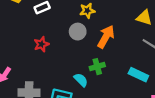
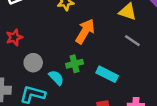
gray circle: (78, 32) -> (33, 63), moved
cyan rectangle: (138, 75) -> (107, 74), moved

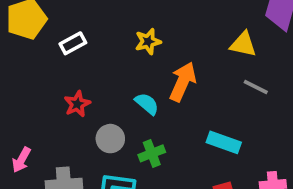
green cross: (75, 64) -> (152, 153), moved
cyan semicircle: (56, 78) -> (147, 104), moved

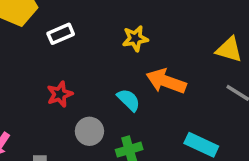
orange arrow: (183, 82) -> (166, 81), turned -99

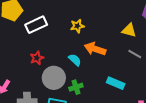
white rectangle: (61, 34) -> (36, 25), size x1.5
gray circle: (89, 131) -> (54, 78), size x1.5

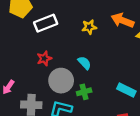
orange arrow: (95, 49) -> (123, 20), moved

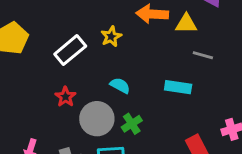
white rectangle: (46, 23) -> (70, 50), moved
cyan rectangle: (126, 90) -> (178, 87), moved

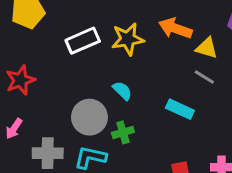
yellow star: (111, 37) -> (128, 39), size x1.5
gray line: (203, 55) -> (204, 77), moved
red star: (65, 97) -> (20, 80), moved, size x1.4

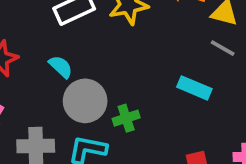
cyan semicircle: (122, 91) -> (61, 67), moved

